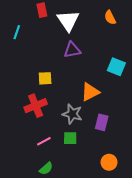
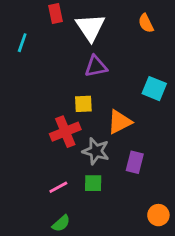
yellow square: (45, 78) -> (83, 104), moved
red cross: (36, 106) -> (65, 132), moved
orange circle: (109, 162) -> (158, 215), moved

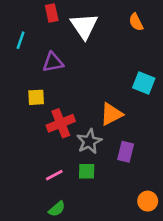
purple triangle: (96, 66) -> (53, 62), moved
yellow square: (83, 104) -> (36, 97), moved
gray star: (96, 151) -> (89, 141), turned 30

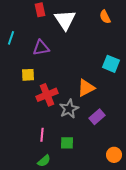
cyan line: (21, 40) -> (11, 38), moved
purple rectangle: (126, 152) -> (97, 117), turned 35
green square: (87, 171) -> (67, 143), moved
pink line: (54, 175) -> (42, 135), turned -56

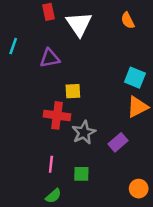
yellow square: (28, 75) -> (73, 91), moved
orange triangle: (86, 88) -> (137, 107), moved
red cross: (47, 95) -> (57, 115), turned 30

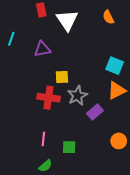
gray star: (84, 133) -> (77, 96), moved
purple rectangle: (118, 142) -> (95, 112), moved
orange circle: (139, 189) -> (119, 141), moved

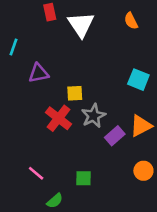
purple triangle: (42, 49) -> (39, 73), moved
orange triangle: (117, 90) -> (141, 126), moved
red cross: (48, 98) -> (59, 118), turned 30
pink line: (43, 139) -> (36, 173), moved, turned -56

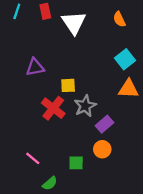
cyan line: (14, 47) -> (17, 11), moved
cyan square: (138, 80) -> (125, 59), moved, turned 30
orange triangle: (141, 126) -> (128, 89), moved, turned 30
orange circle: (143, 171) -> (102, 149), moved

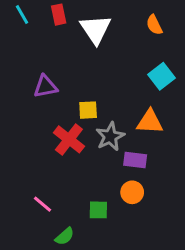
cyan line: (17, 11) -> (22, 15), turned -49
orange triangle: (128, 89) -> (150, 122), moved
purple rectangle: (105, 124) -> (135, 160), turned 48

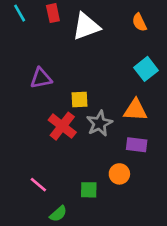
white triangle: (95, 29) -> (86, 26), turned 44
purple rectangle: (135, 160) -> (137, 145), moved

